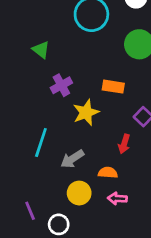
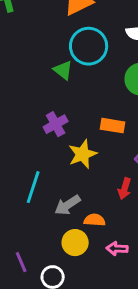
green triangle: (41, 50) -> (63, 70), moved
orange semicircle: (108, 173) -> (95, 220), moved

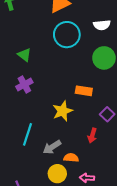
green triangle: (63, 70) -> (24, 55), moved
purple cross: (56, 124) -> (24, 84), moved

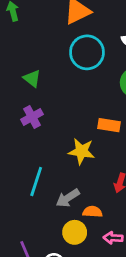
yellow star: (63, 111) -> (81, 151), turned 30

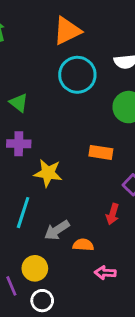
purple cross: (32, 117) -> (19, 144), turned 30
yellow star: (81, 151) -> (48, 173), moved
yellow circle: (75, 232) -> (35, 268), moved

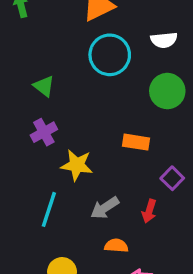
purple cross: (19, 144) -> (44, 132), turned -30
gray arrow: (57, 230) -> (105, 208), moved

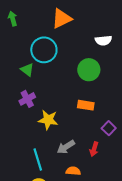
cyan circle: (110, 55) -> (44, 50), moved
green circle: (167, 91) -> (89, 70), moved
cyan line: (49, 209) -> (38, 159), moved, turned -35

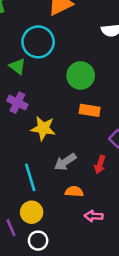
green circle: (89, 70) -> (81, 75), moved
purple cross: (27, 99) -> (17, 103), turned -35

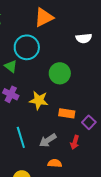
orange rectangle: (90, 110) -> (67, 113), moved
yellow star: (43, 128) -> (39, 100), moved
cyan line: (30, 177) -> (21, 137), moved

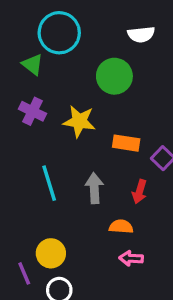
white semicircle: (84, 38) -> (141, 34), moved
gray arrow: (48, 140) -> (94, 188), turned 120
orange semicircle: (55, 163) -> (121, 227), moved

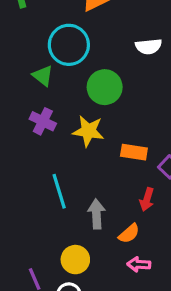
green circle: (114, 76) -> (105, 87), moved
gray arrow: (94, 188) -> (96, 214), moved
orange semicircle: (121, 227) -> (129, 234), turned 135
yellow circle: (51, 253) -> (75, 260), moved

